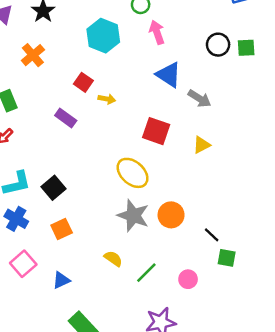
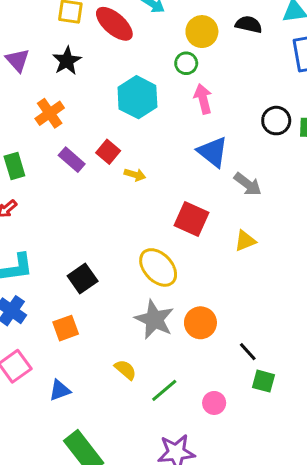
purple rectangle: (66, 118) -> (72, 160), moved
black square: (54, 188) -> (83, 278), moved

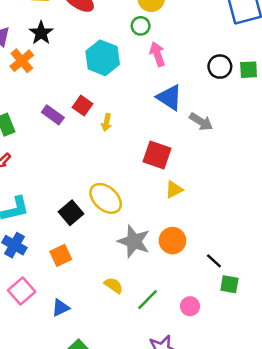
orange cross: (50, 113) -> (22, 61), moved
yellow arrow: (135, 175) -> (107, 122), turned 91
yellow triangle: (245, 241) -> (174, 190), moved
yellow ellipse: (158, 267) -> (106, 198), moved

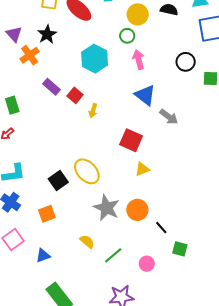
black circle: (220, 67) -> (186, 62), moved
purple rectangle: (53, 115) -> (52, 87), moved
black line: (214, 261) -> (161, 228), moved

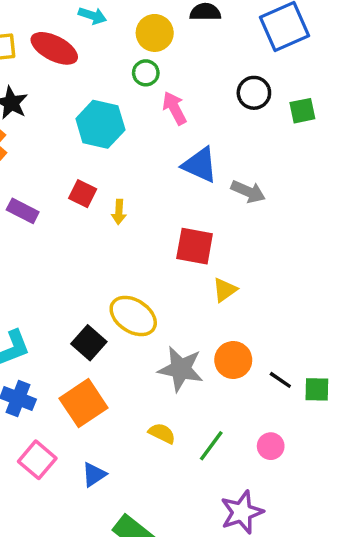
purple rectangle: (52, 87) -> (23, 211), moved
orange square: (47, 214) -> (83, 403), size x1.5
green square: (180, 249) -> (317, 389), moved

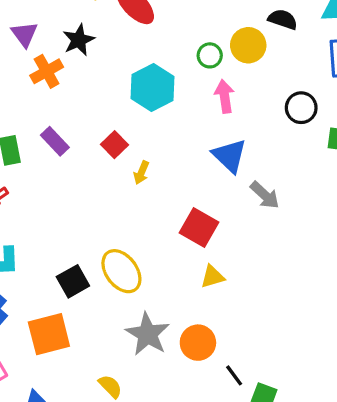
yellow circle: (155, 33) -> (248, 45), moved

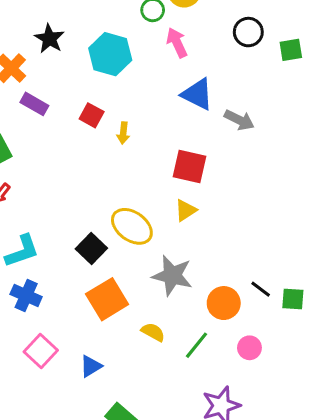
black star: (79, 40) -> (49, 39), moved
purple rectangle: (55, 141) -> (34, 104), moved
yellow triangle: (212, 277) -> (186, 210), moved
orange square: (49, 334) -> (107, 299), moved
orange circle: (198, 343) -> (224, 303), moved

